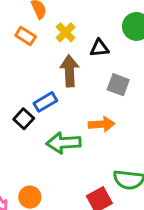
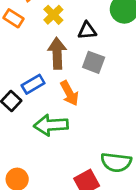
gray square: (118, 85) -> (94, 62), moved
orange arrow: (102, 124) -> (69, 93), moved, turned 65

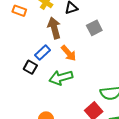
gray square: (94, 62) -> (94, 28), moved, turned -35

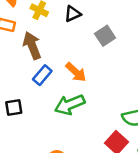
brown arrow: (54, 28) -> (32, 45), moved
black square: (30, 67) -> (14, 108), moved, turned -32

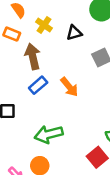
green arrow: (70, 105) -> (49, 134), moved

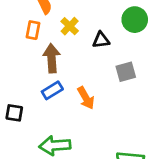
orange rectangle: (12, 34) -> (33, 30), turned 70

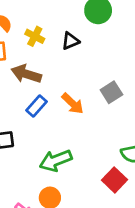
brown arrow: (52, 58) -> (26, 74), turned -52
gray square: (126, 72) -> (111, 92), moved

